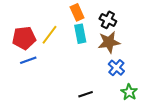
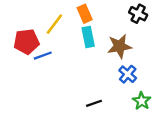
black cross: (108, 20) -> (138, 14), moved
yellow line: (49, 35) -> (54, 24), moved
blue line: (28, 60) -> (43, 56), moved

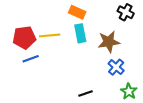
orange rectangle: (85, 14) -> (77, 12), turned -42
yellow line: (54, 24) -> (50, 35), moved, turned 48
blue line: (43, 56) -> (31, 59), moved

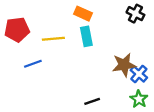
red pentagon: (24, 38) -> (17, 30), moved
brown star: (109, 42) -> (124, 65), moved
blue cross: (116, 67) -> (139, 74), moved

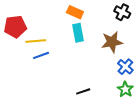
yellow line: (53, 39) -> (36, 41), moved
blue line: (33, 64) -> (41, 55), moved
brown star: (124, 65) -> (112, 42), moved

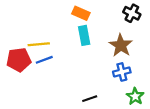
red pentagon: (15, 27) -> (19, 60), moved
brown star: (112, 42) -> (121, 45), turned -30
blue cross: (125, 67) -> (122, 72), moved, turned 35

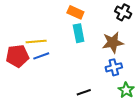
brown star: (121, 45) -> (113, 42), turned 30

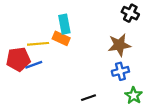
orange rectangle: (75, 12) -> (61, 38), moved
cyan rectangle: (79, 33) -> (64, 24), moved
blue line: (41, 56) -> (34, 65), moved

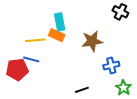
brown star: (119, 45) -> (92, 41), moved
red pentagon: (18, 59) -> (17, 70), moved
blue line: (34, 65) -> (31, 59), turned 35

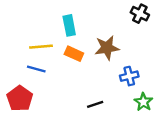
orange rectangle: (57, 35) -> (74, 54), moved
red pentagon: (17, 70) -> (20, 98), moved, turned -30

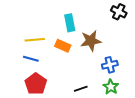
cyan rectangle: (69, 25) -> (70, 23), moved
red pentagon: (20, 98) -> (36, 84), moved
green star: (143, 102) -> (111, 87), moved

